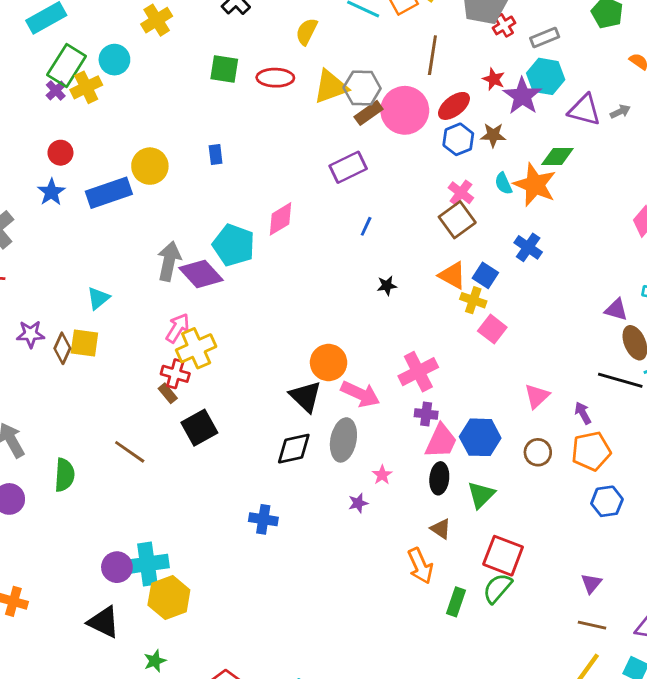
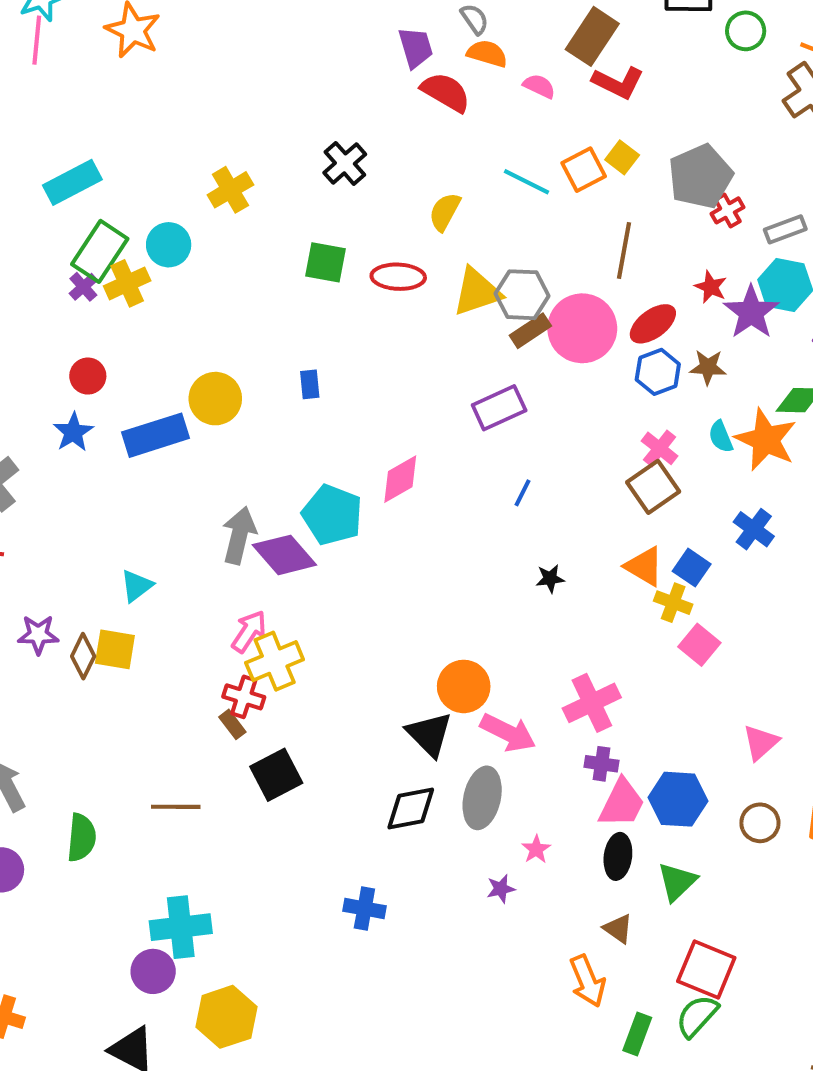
brown line: (130, 452) -> (176, 807), turned -36
cyan cross: (147, 564) -> (181, 927), moved

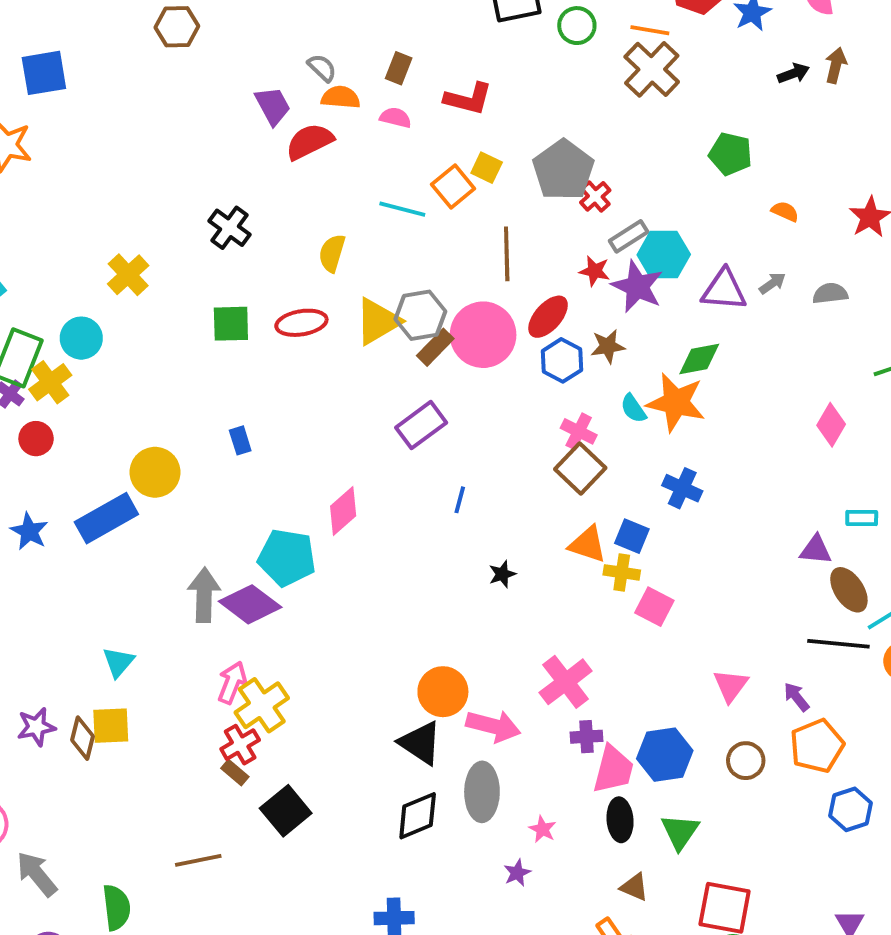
brown rectangle: (592, 36) -> (399, 68), moved, size x0.6
red semicircle: (446, 92) -> (309, 142), turned -45
gray rectangle: (785, 229) -> (629, 236), moved
red circle: (88, 376) -> (36, 439), moved
red cross: (244, 697) -> (240, 745), turned -36

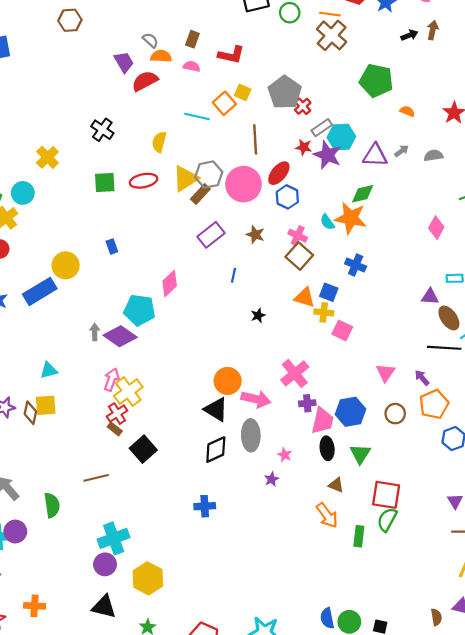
green pentagon: (730, 154) -> (376, 81), size x1.4
brown star: (608, 346) -> (255, 235), moved, turned 30
brown rectangle: (435, 347) -> (200, 194), moved
gray arrow: (204, 595) -> (95, 332), size x0.6
cyan triangle: (118, 662) -> (49, 370), turned 36

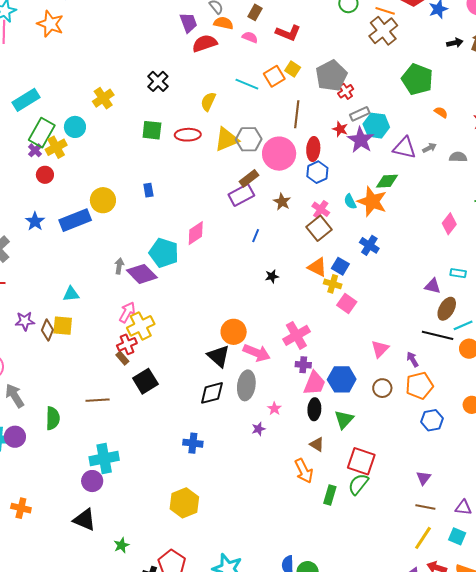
red ellipse: (279, 173) -> (313, 149), turned -45
brown rectangle: (200, 194) -> (249, 178), moved
brown ellipse: (449, 318) -> (447, 309), turned 55
yellow hexagon: (148, 578) -> (184, 503), moved

